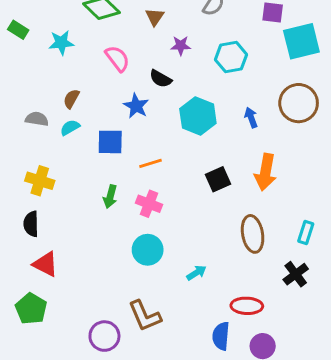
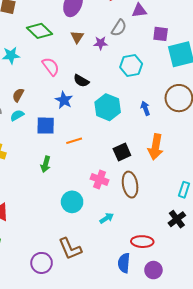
purple star: (181, 46) -> (101, 43), moved
pink cross: (149, 204) -> (100, 179), moved
brown ellipse: (253, 234) -> (130, 185), moved

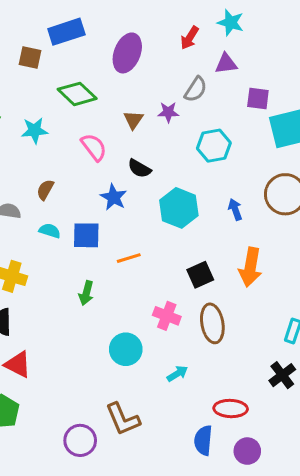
brown triangle: (77, 37) -> (133, 120), moved
cyan semicircle: (17, 115) -> (50, 231), moved, turned 48

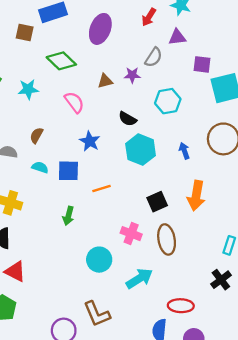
brown triangle: (133, 120) -> (105, 81), turned 42
black semicircle: (139, 168) -> (128, 119), moved
cyan arrow: (177, 374) -> (139, 278), size x1.6

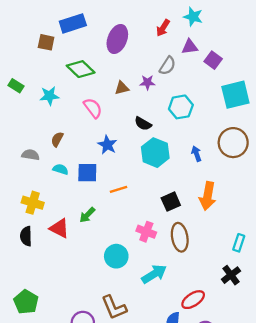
purple square: (202, 64) -> (213, 60), moved, turned 30
green arrow: (68, 216) -> (87, 215), turned 30
red triangle: (15, 271) -> (59, 228), moved
red ellipse: (181, 306) -> (193, 300), turned -35

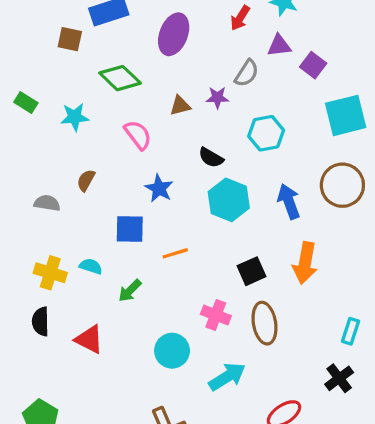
blue arrow: (196, 154) -> (289, 201), size x1.5
cyan semicircle: (61, 169) -> (91, 266), moved
red triangle: (59, 228) -> (89, 339), moved

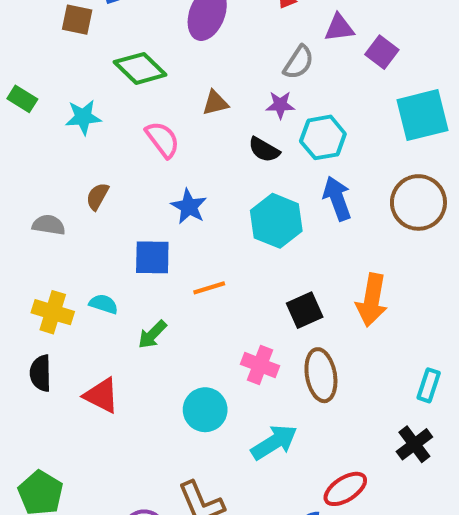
purple star: (217, 98) -> (280, 105), moved
black semicircle: (211, 158) -> (264, 150), moved
blue arrow: (289, 201) -> (337, 198), moved

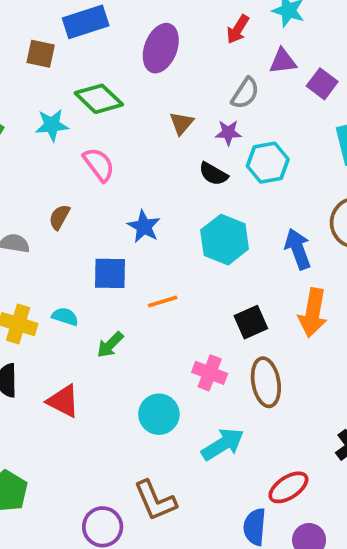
brown triangle: (215, 103) -> (181, 123), moved, turned -36
cyan star: (83, 117) -> (52, 125), moved
pink semicircle: (162, 139) -> (99, 164), moved
blue arrow: (337, 198) -> (298, 249), moved

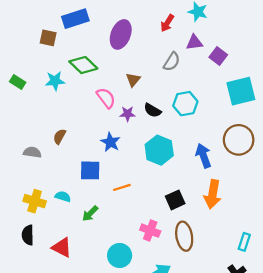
purple star: (228, 133) -> (128, 114), moved
pink semicircle: (99, 164) -> (106, 98), moved

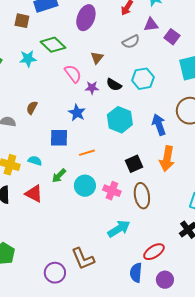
gray semicircle: (172, 62) -> (131, 42), turned 30
red triangle: (62, 248) -> (34, 194), moved
cyan circle: (120, 255) -> (85, 186), moved

